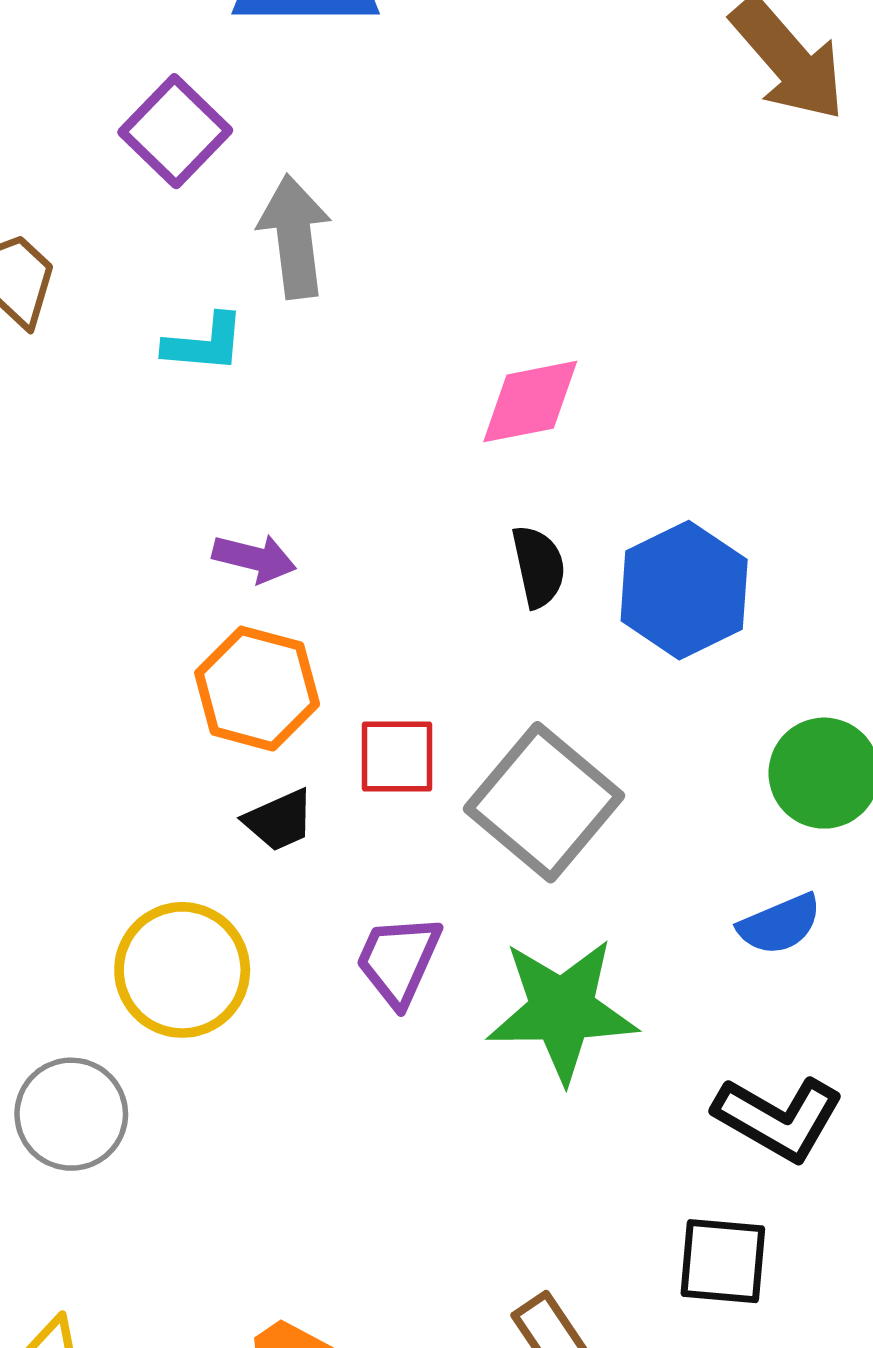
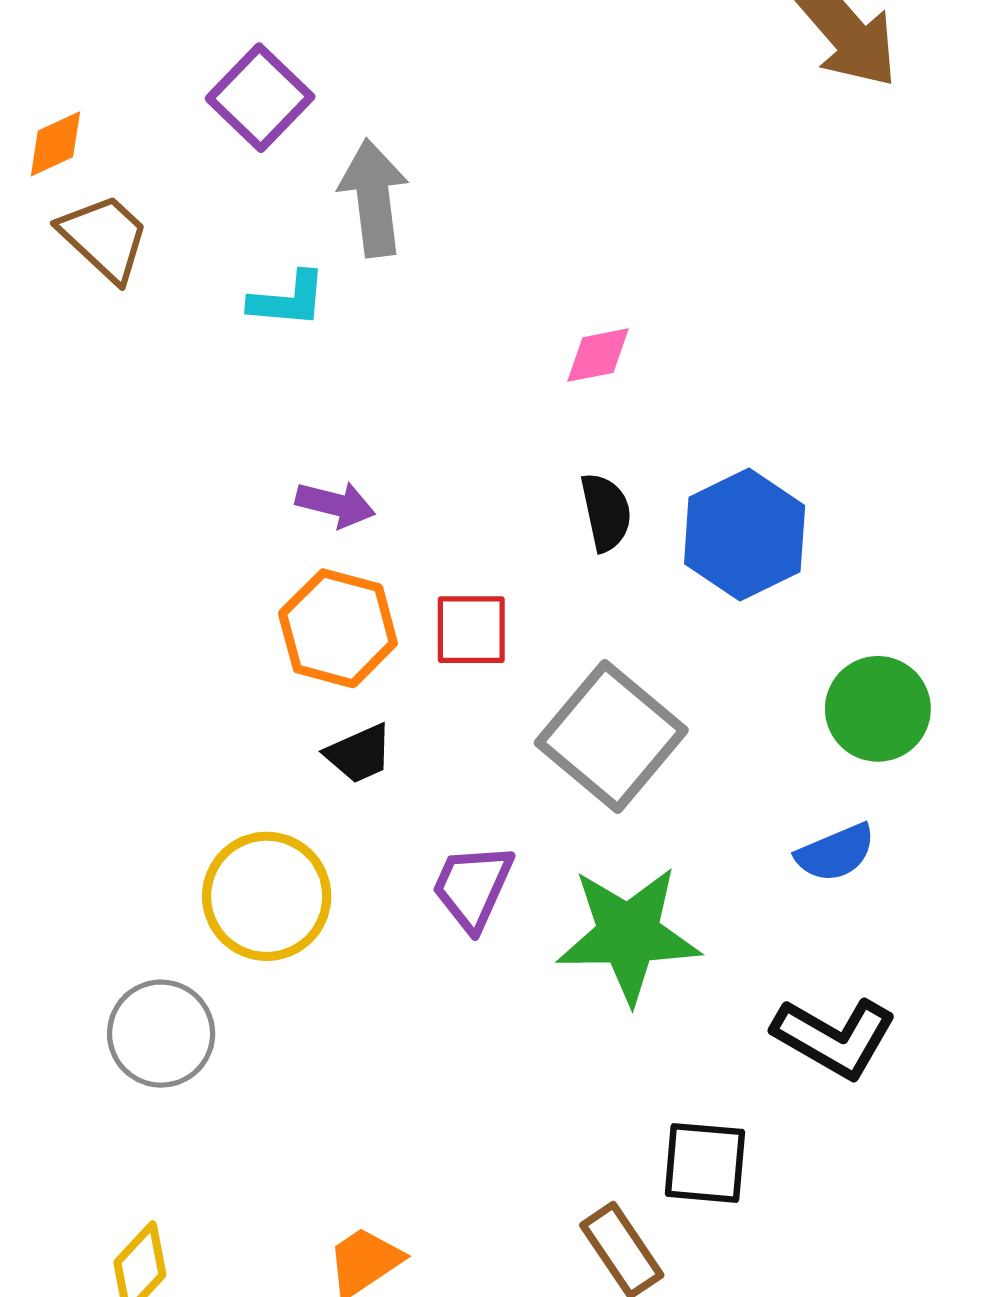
pink diamond: (530, 402) -> (598, 355), size x0.7
red square: (397, 756) -> (471, 630), moved
black square: (723, 1261) -> (705, 1163), moved

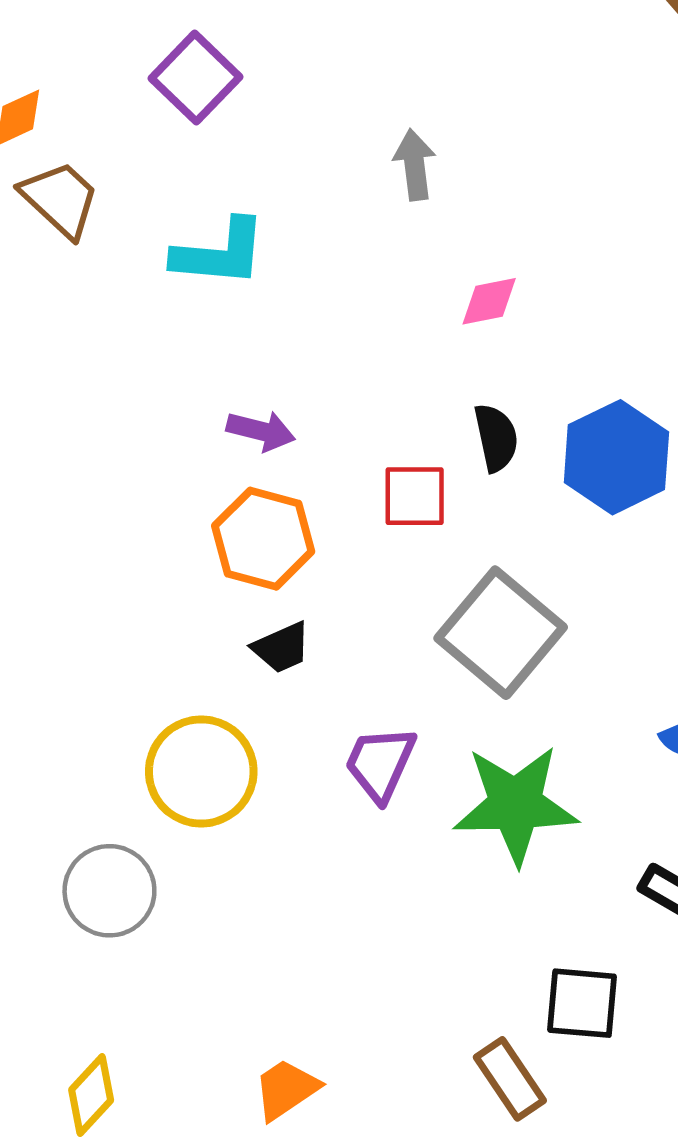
gray arrow: (374, 198) -> (415, 165), moved, size x0.7
cyan L-shape: (288, 300) -> (220, 253), size x1.4
red square: (471, 630) -> (415, 496), moved

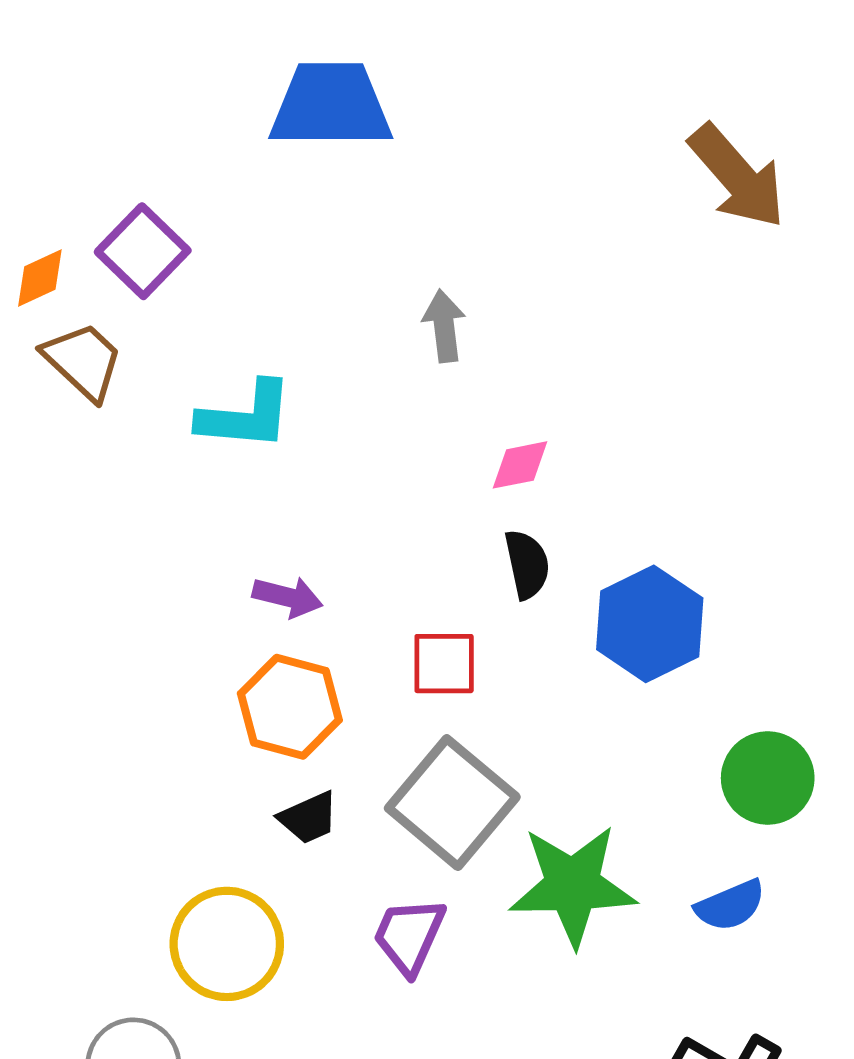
purple square: (195, 78) -> (143, 251), moved
black semicircle: (496, 438) -> (527, 564), moved
gray square: (501, 633) -> (452, 803), moved
green star: (516, 805) -> (573, 885), moved

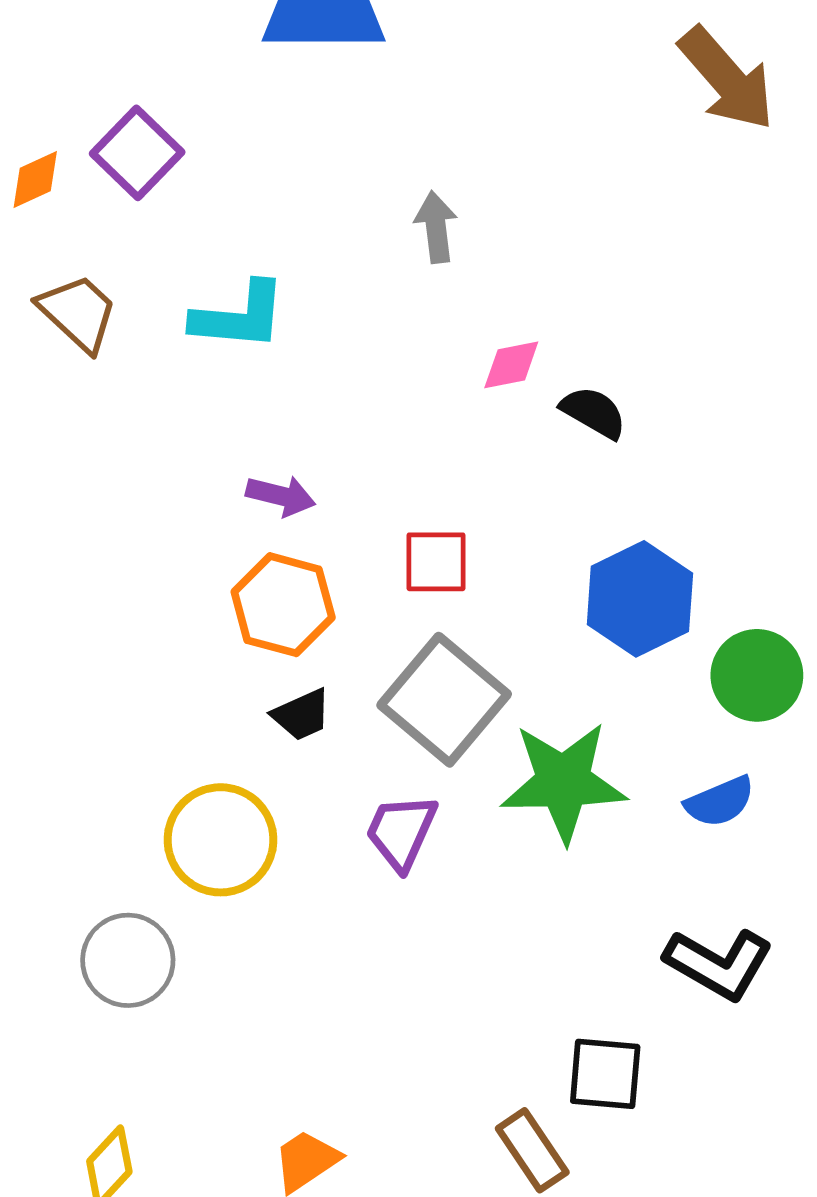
brown trapezoid: (83, 361) -> (78, 313), moved
black semicircle: (527, 564) -> (594, 412), moved, turned -48
blue hexagon: (650, 624) -> (640, 599), moved

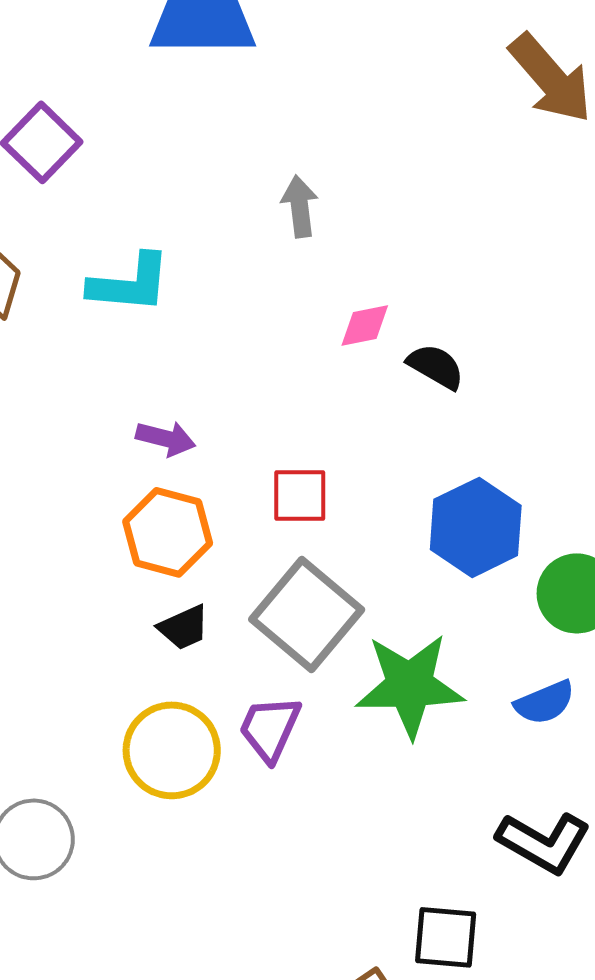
yellow circle: (221, 840) -> (172, 750), moved

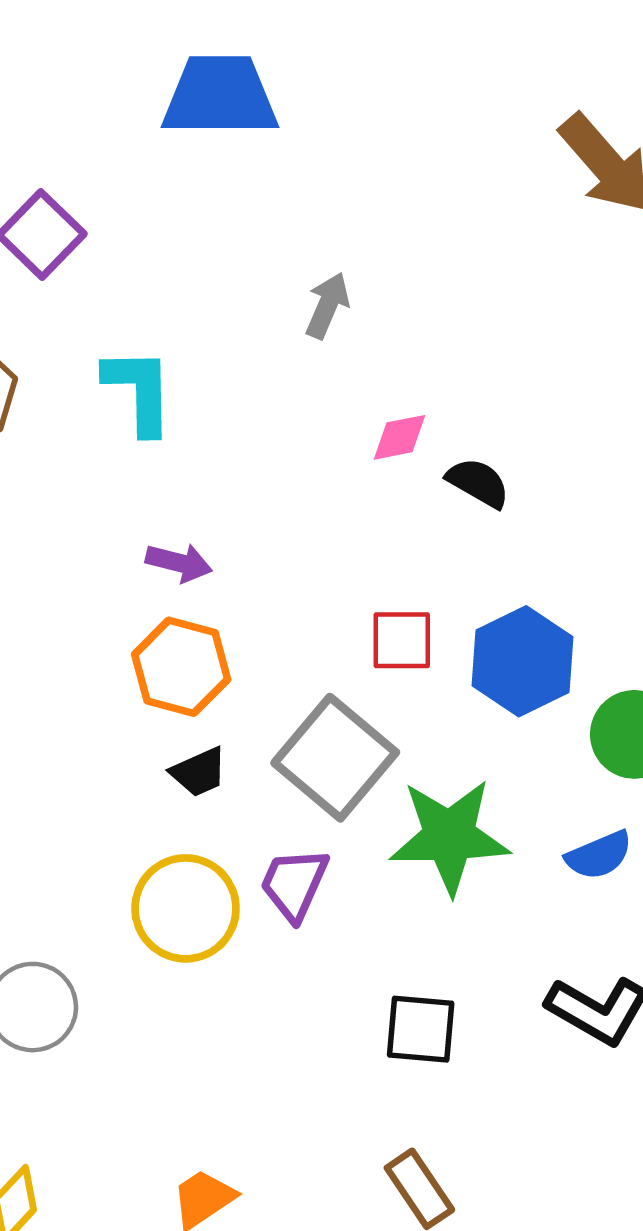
gray arrow: (300, 206) -> (327, 305), turned 30
cyan L-shape: (130, 283) -> (139, 391), turned -96
red square: (300, 495) -> (402, 640), moved
black square: (446, 937) -> (421, 1029), moved

